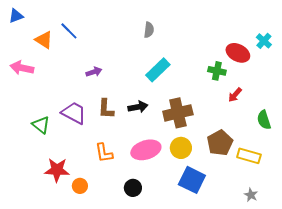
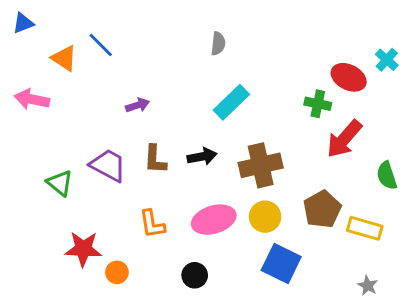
red arrow: (235, 95) -> (344, 139), size x1.8

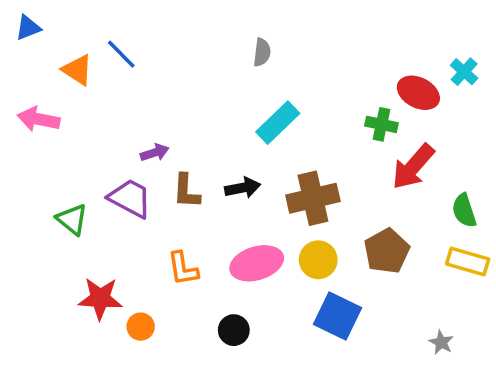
purple arrow: (137, 105) -> (155, 153), moved
yellow rectangle: (365, 228) -> (468, 262), moved

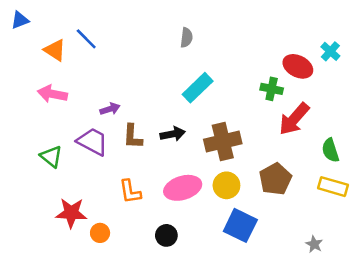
pink arrow: (39, 119) -> (52, 94), moved

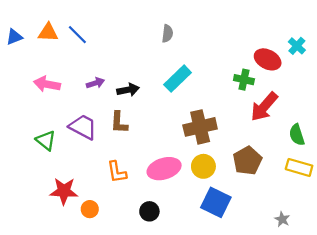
blue triangle: (20, 20) -> (14, 37), moved
orange triangle: (55, 50) -> (48, 32), moved, turned -30
purple arrow: (110, 109) -> (95, 83), moved
black arrow: (173, 134) -> (128, 90), moved

